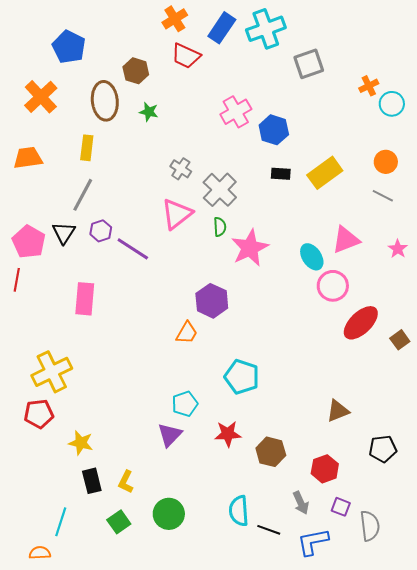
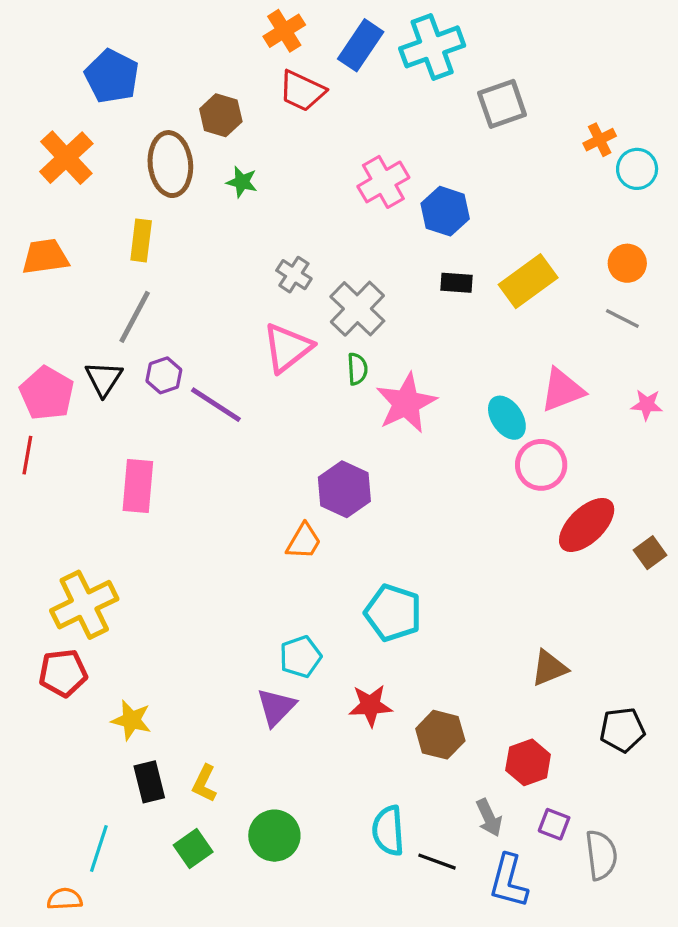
pink star: (398, 249) -> (647, 405), turned -30
blue L-shape: (313, 542) -> (509, 881), turned -64

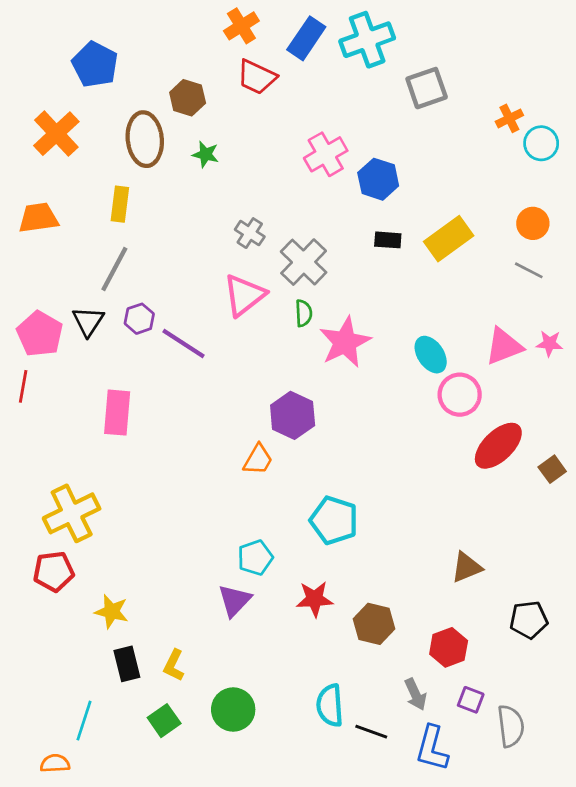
pink triangle: (562, 390) -> (504, 346), moved

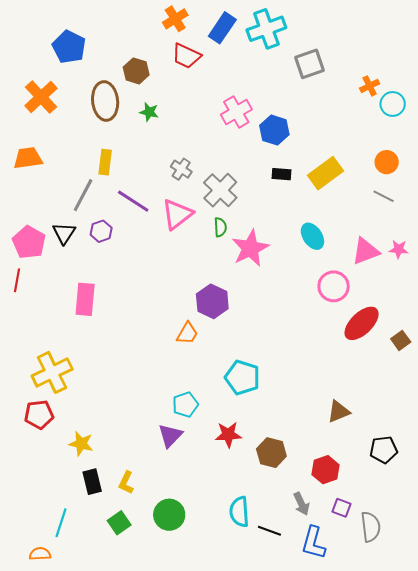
yellow rectangle: (120, 204) -> (105, 162), moved
purple line: (183, 344) -> (133, 201), moved
cyan ellipse: (431, 355) -> (312, 236), moved

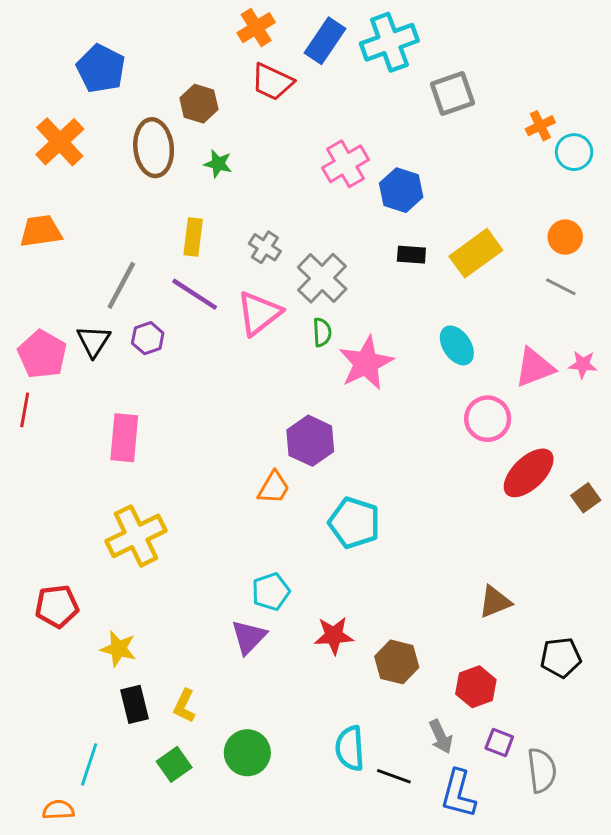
yellow rectangle: (105, 162) -> (193, 237), moved
yellow cross: (52, 372) -> (136, 536), moved
cyan pentagon: (242, 377) -> (354, 523), moved

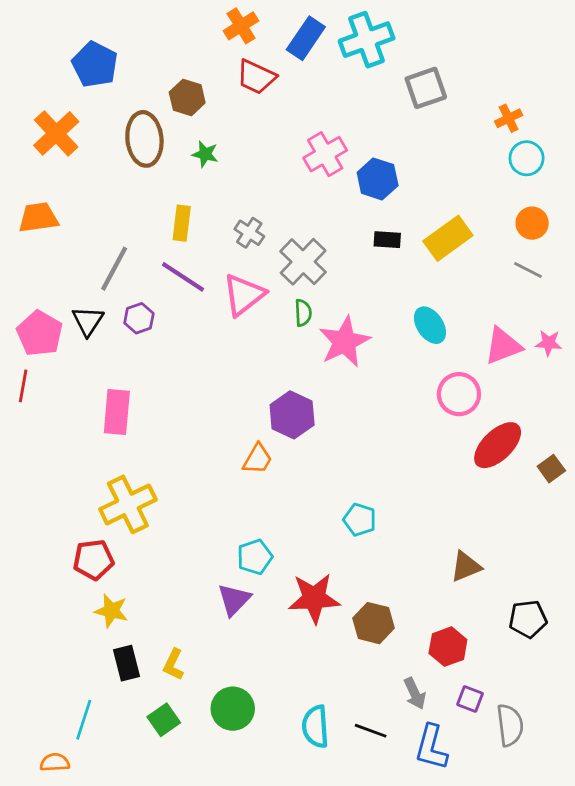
cyan circle: (574, 152) -> (527, 158), moved
cyan pentagon: (354, 523) -> (360, 520), moved, size x0.7
red pentagon: (57, 606) -> (93, 560), moved
red star: (334, 636) -> (314, 598), size x1.4
cyan semicircle: (350, 748) -> (315, 727), moved

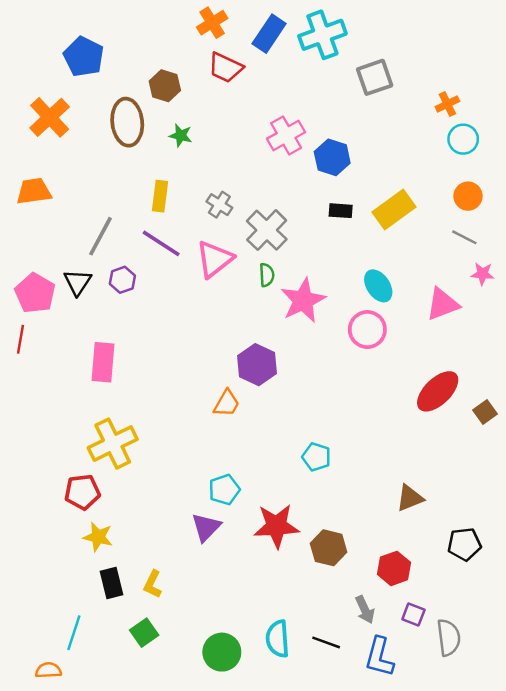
pink star: (549, 343) -> (483, 274), moved
pink circle: (459, 394) -> (367, 330), moved
green circle: (233, 709) -> (222, 652), moved

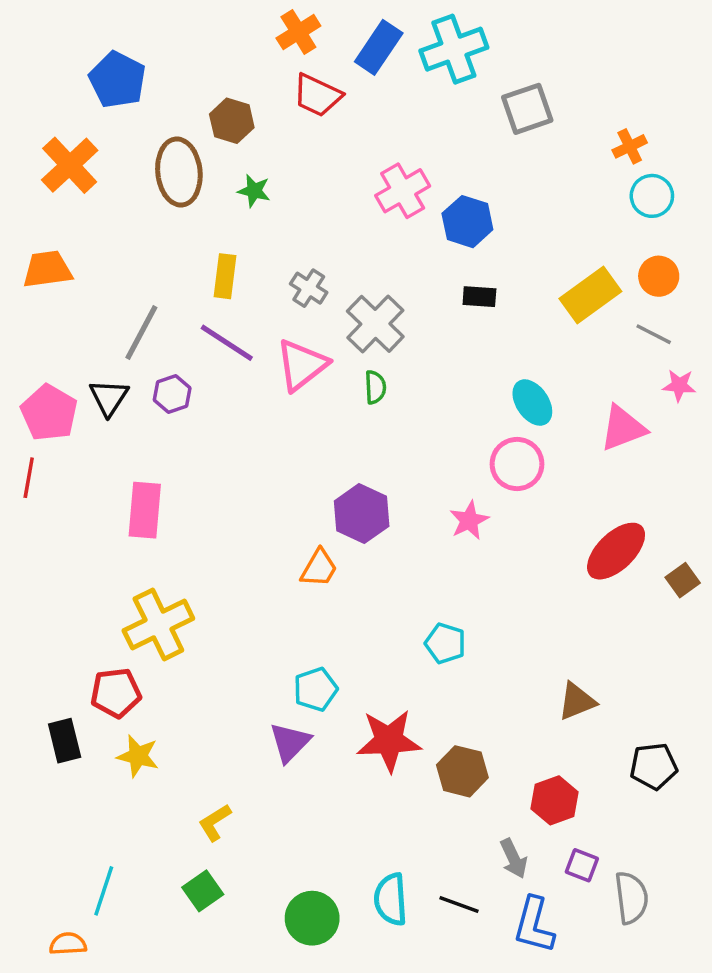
yellow rectangle: (394, 209) -> (590, 295), moved
pink star: (303, 300) -> (469, 520), moved, size x0.6
black rectangle: (111, 583) -> (65, 741), moved
yellow L-shape: (153, 584) -> (215, 823), turned 32

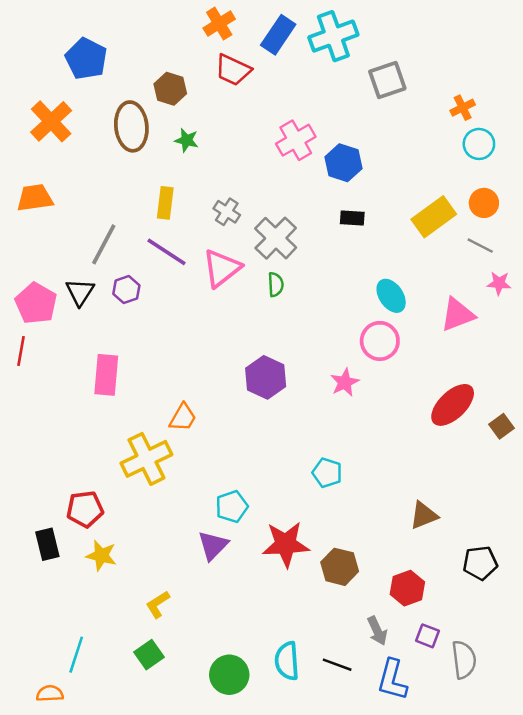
orange trapezoid: (319, 568) -> (183, 417), moved
yellow cross: (158, 625) -> (146, 459), moved

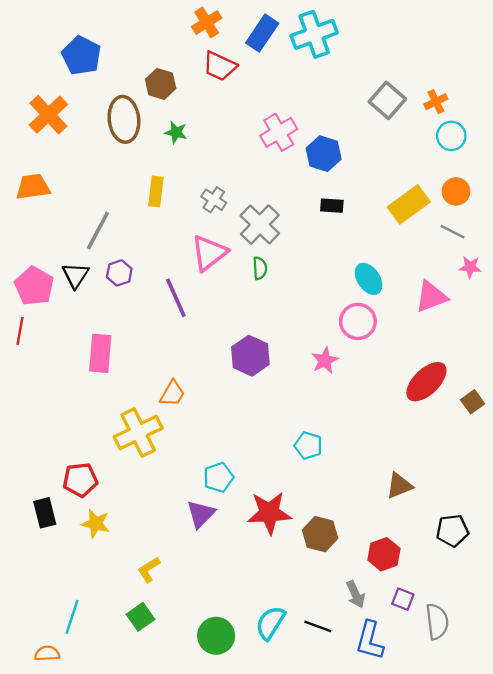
gray square: (387, 80) -> (387, 100), moved, turned -30
purple line: (167, 252) -> (176, 298), moved, turned 33
cyan semicircle: (287, 661) -> (270, 623), turned 36

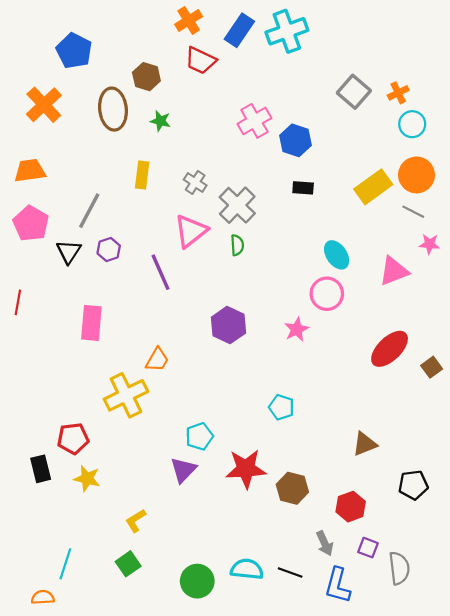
orange circle: (456, 191) -> (417, 175), size x1.4
pink pentagon: (34, 286) -> (31, 224), moved
cyan semicircle: (270, 623) -> (247, 569), turned 64

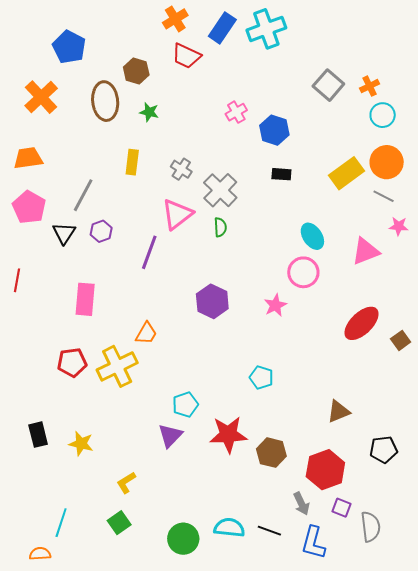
pink cross: (254, 121) -> (236, 112), size x0.7
purple line: (161, 272) -> (149, 252), turned 44
red pentagon: (73, 439) -> (72, 362), moved
red hexagon: (351, 507) -> (325, 470), size x1.4

